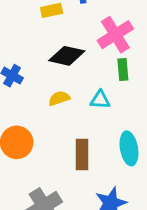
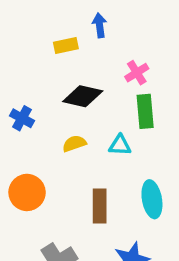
pink cross: (115, 35) -> (137, 73), size x0.6
green rectangle: (123, 69) -> (145, 111), size x1.4

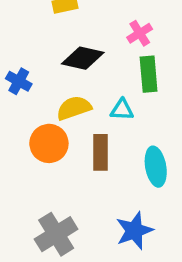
yellow semicircle: (74, 144) -> (74, 108), size x1.4
orange circle: (27, 192) -> (49, 143), moved
brown rectangle: (100, 206) -> (101, 152), moved

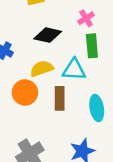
cyan triangle: (122, 110) -> (74, 70), size x1.5

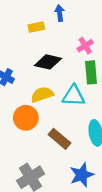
brown rectangle: (60, 98) -> (60, 139), moved, turned -50

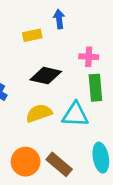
pink cross: (85, 46) -> (89, 57), turned 35
orange circle: (26, 118) -> (26, 162), moved

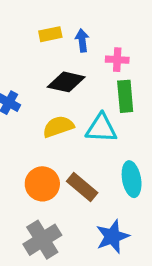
blue arrow: (59, 19) -> (82, 41), moved

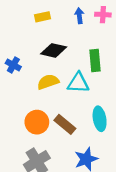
blue arrow: (82, 41) -> (79, 16), moved
pink cross: (117, 60) -> (103, 15), moved

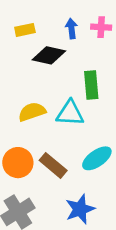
black diamond: (54, 50) -> (49, 55), moved
cyan ellipse: (100, 119) -> (97, 158), turned 65

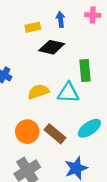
pink cross: (101, 27) -> (93, 15), moved
blue arrow: (71, 29) -> (61, 19), moved

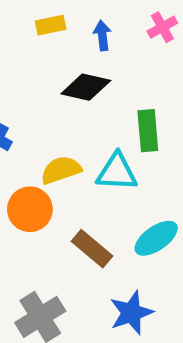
pink cross: (93, 15) -> (162, 27), turned -32
yellow rectangle: (33, 27) -> (51, 25), moved
orange circle: (27, 132) -> (30, 209), moved

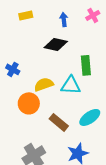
yellow rectangle: (51, 25) -> (26, 15), moved

